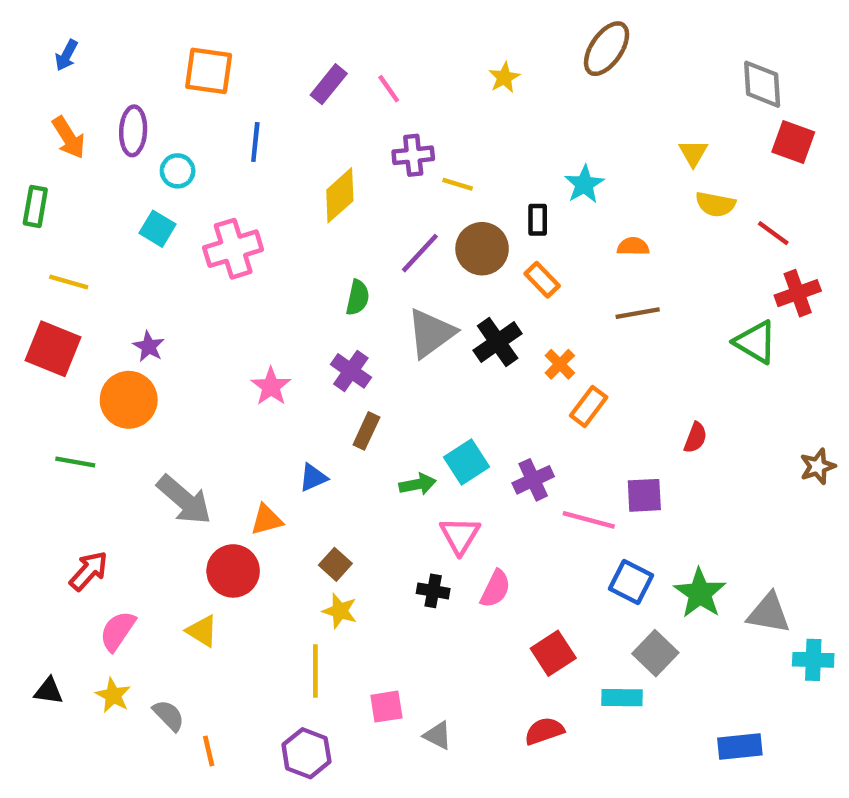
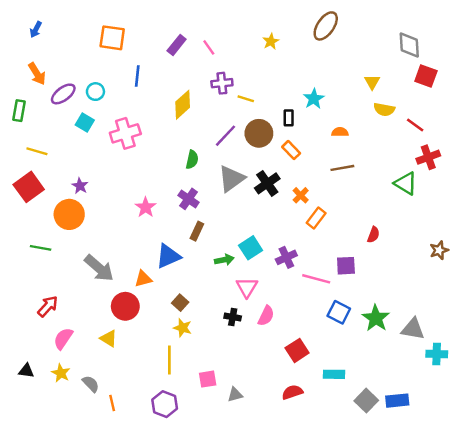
purple ellipse: (133, 131) -> (63, 94), moved, turned 50
red square: (53, 349) -> (29, 187), turned 32
blue triangle: (313, 478) -> (168, 256), size x1.6
gray square: (655, 653) -> (366, 401), moved
gray triangle: (438, 735) -> (235, 395), turned -42

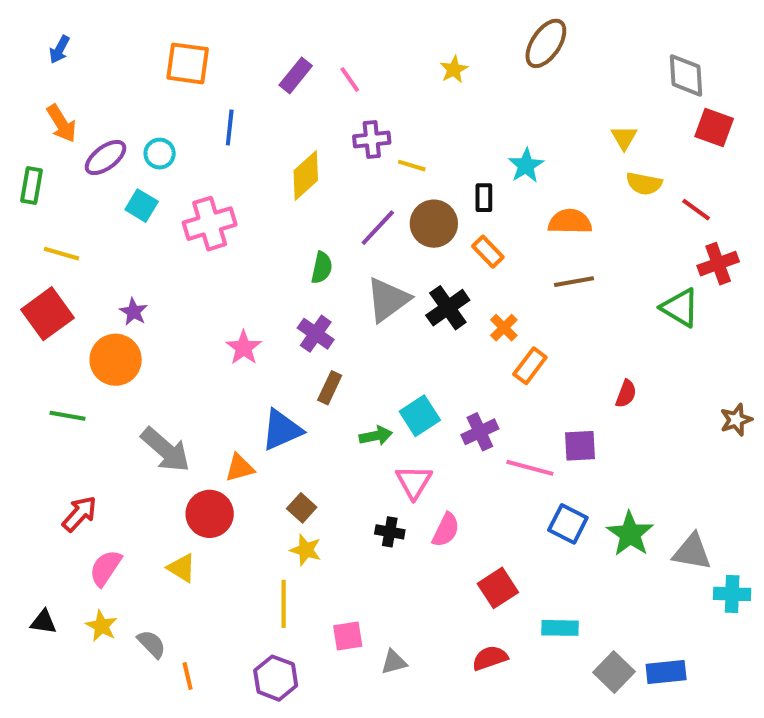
orange semicircle: (340, 132) -> (570, 222), size x1.5

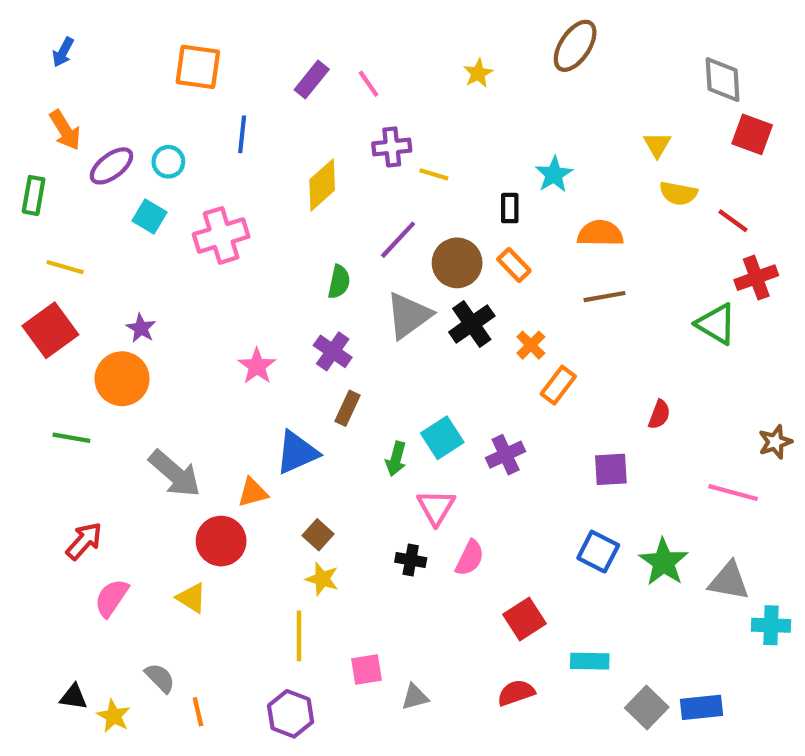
brown circle: (434, 224) -> (457, 263), moved
green arrow: (376, 436) -> (396, 459), turned 116
pink line: (530, 468) -> (733, 493), moved
black triangle: (43, 622) -> (74, 697), moved
yellow star: (102, 626) -> (114, 716), moved

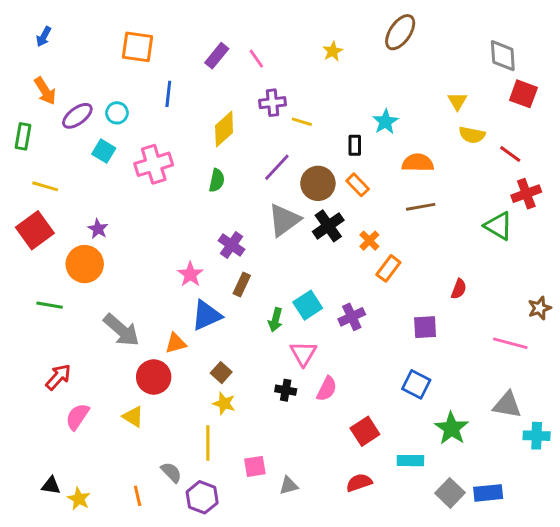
green semicircle: (339, 282) -> (217, 180), moved
pink star: (257, 366) -> (190, 274), moved
green star: (664, 562) -> (451, 428), moved
gray semicircle: (160, 678) -> (171, 472), moved

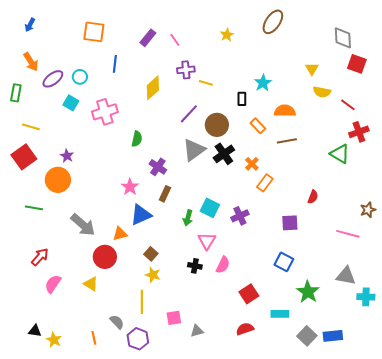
green semicircle: (217, 180) -> (137, 139), moved
orange rectangle: (358, 185) -> (258, 126), moved
cyan square: (308, 305) -> (210, 208), turned -30

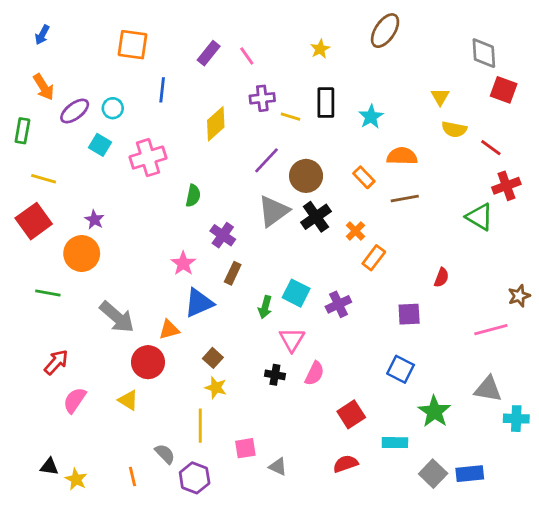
black rectangle: (242, 99) -> (326, 103), moved, size x1.5
pink line: (348, 234) -> (491, 330), turned -30
gray triangle: (197, 331) -> (278, 467), turned 40

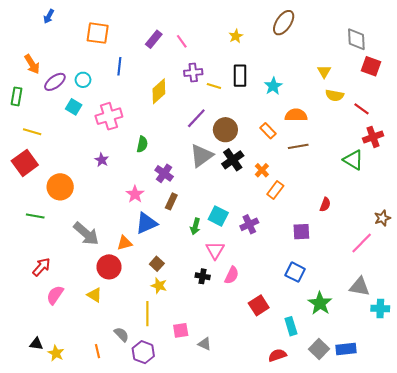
blue arrow: (42, 35) -> (49, 16), moved
purple star: (94, 220) -> (102, 160), moved
pink line: (491, 330) -> (362, 243), turned -30
cyan rectangle: (395, 443) -> (291, 326), turned 72
red semicircle: (346, 464) -> (277, 355), moved

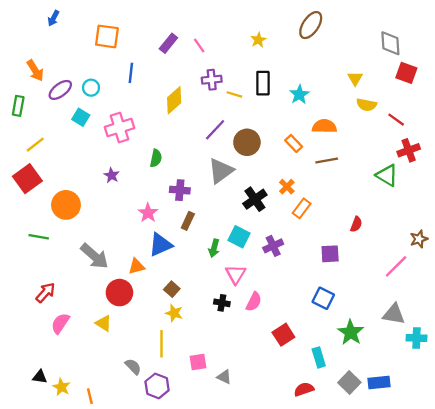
yellow line: (32, 132) -> (35, 145), turned -54
black cross: (233, 160) -> (255, 199), moved
purple cross: (164, 173) -> (180, 190), turned -30
orange line: (98, 351) -> (90, 396), moved

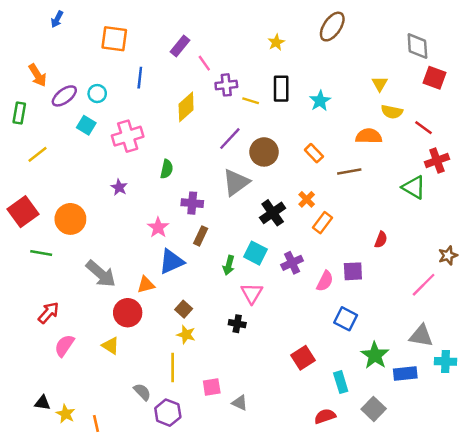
pink line: (199, 46) -> (204, 63), moved
orange semicircle: (324, 126) -> (369, 136), moved
red square: (27, 179) -> (23, 212), moved
pink semicircle: (254, 302) -> (325, 281), moved
blue rectangle: (379, 383) -> (405, 374), moved

